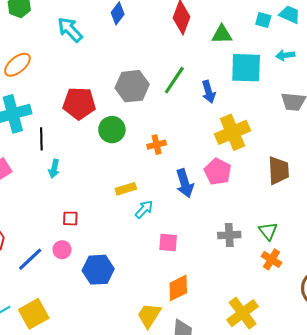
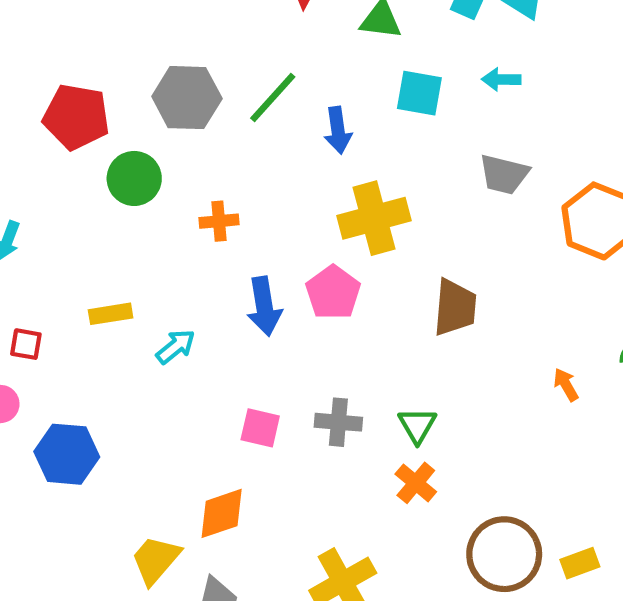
cyan square: (246, 68) -> (419, 93), size x0.7
yellow rectangle: (126, 189) -> (111, 314), moved
pink square: (168, 243) -> (260, 428), moved

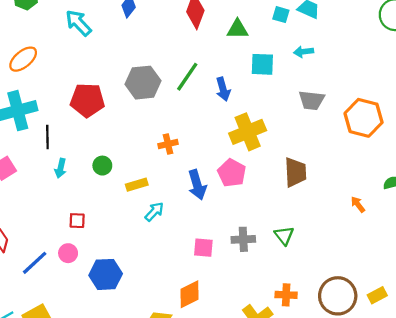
green circle: (134, 178) -> (102, 166), moved, size x0.7
yellow rectangle: (111, 314) -> (137, 185), moved
orange cross: (416, 483) -> (286, 295), moved, turned -30

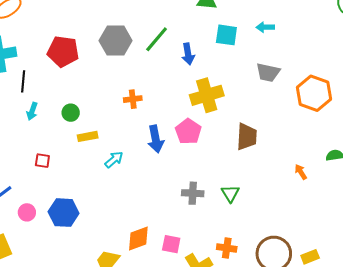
yellow rectangle: (137, 185) -> (88, 136), moved
pink square: (203, 248) -> (171, 244), moved
pink circle: (68, 253) -> (27, 212), moved

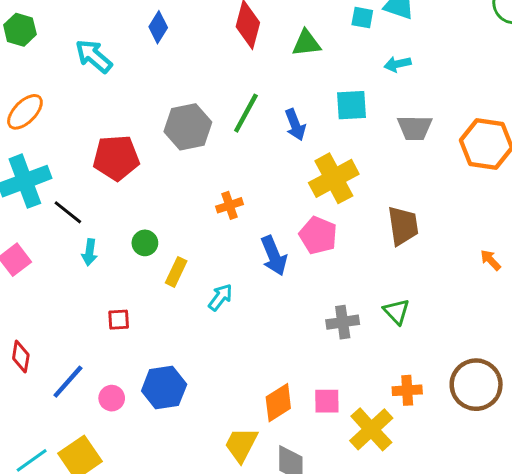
cyan square: (226, 35) -> (351, 105), moved
black line: (23, 81) -> (68, 212), turned -45
yellow rectangle: (88, 136) -> (176, 272), turned -42

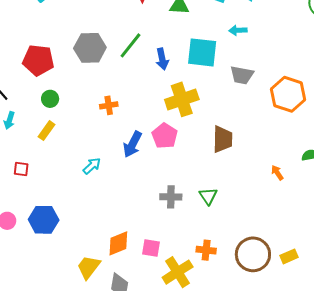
cyan square: (351, 105) -> (202, 52), size x1.4
green circle: (145, 243) -> (50, 99), moved
blue arrow: (274, 256) -> (132, 144), turned 40
yellow rectangle: (176, 272) -> (46, 131), moved

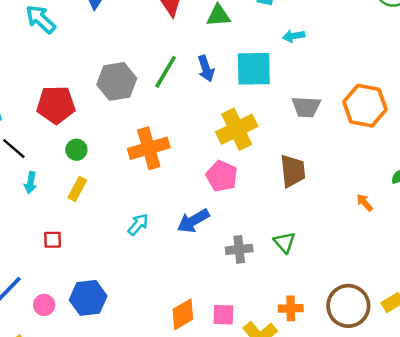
blue arrow: (162, 59) -> (206, 69), moved
gray trapezoid: (242, 75) -> (306, 107), moved
orange cross: (109, 105) -> (149, 148), size x1.8
blue arrow: (132, 144) -> (193, 221), moved, turned 40

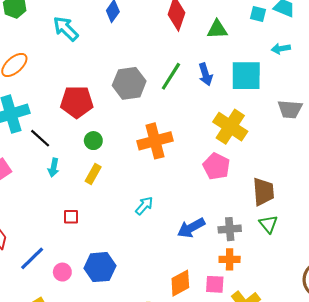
yellow cross: (237, 129) -> (230, 127), turned -32
brown trapezoid: (293, 171) -> (263, 192), moved
blue arrow: (193, 221) -> (191, 228), moved
orange cross: (291, 308) -> (230, 259), moved

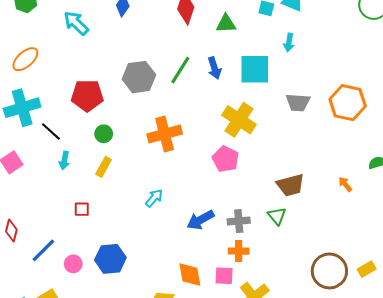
cyan arrow: (281, 49) -> (289, 42), turned -72
brown trapezoid: (263, 192) -> (290, 185), moved, turned 80
orange diamond: (180, 283) -> (190, 275), turned -72

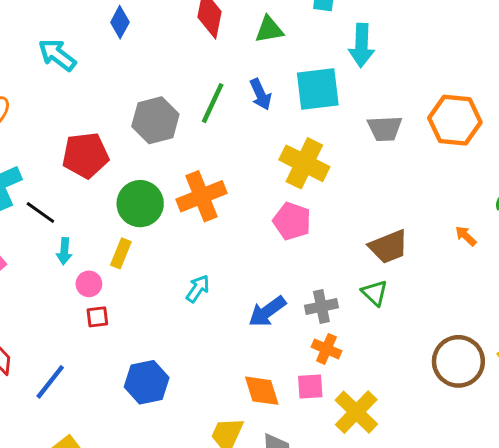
cyan arrow: (289, 42) -> (361, 45), size x1.6
green circle: (104, 134) -> (140, 204), moved, size x1.8
orange cross: (239, 251) -> (326, 349), turned 30
pink circle: (73, 264) -> (89, 284), moved

